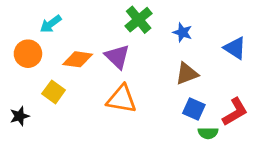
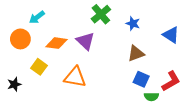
orange triangle: (122, 99) -> (75, 77), moved

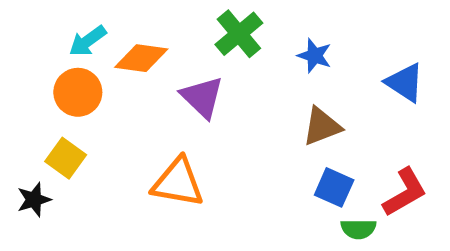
orange circle: (20, 39) -> (78, 92), moved
orange diamond: (57, 43) -> (141, 58), moved
yellow square: (39, 67) -> (66, 158), moved

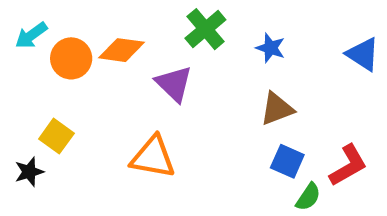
cyan arrow: (88, 41) -> (31, 35), moved
blue triangle: (405, 83) -> (363, 54), moved
orange circle: (78, 92) -> (71, 58), moved
green semicircle: (358, 229) -> (308, 197), turned -56

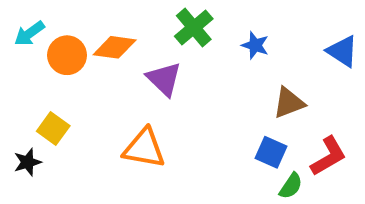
brown triangle: (277, 109) -> (289, 103), moved

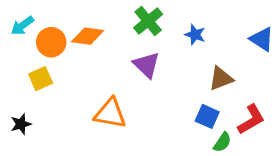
purple triangle: (164, 79) -> (147, 65), moved
yellow square: (53, 128) -> (41, 79), moved, turned 30

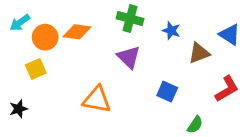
green cross: (148, 21) -> (130, 19), turned -35
brown triangle: (221, 79) -> (199, 53), moved
blue square: (207, 116) -> (167, 92), moved
red L-shape: (251, 119) -> (227, 89), moved

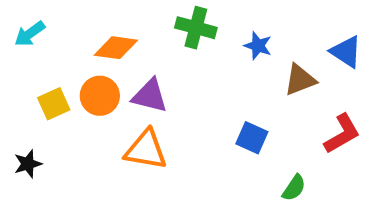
orange circle: (45, 37) -> (100, 96), moved
purple triangle: (129, 57) -> (150, 96), moved, turned -30

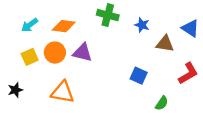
cyan arrow: (30, 34) -> (30, 25), moved
brown triangle: (300, 80) -> (165, 44), turned 30
orange triangle: (146, 150) -> (63, 92), moved

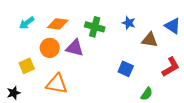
green cross: (108, 15) -> (95, 27), moved
yellow square: (30, 57) -> (27, 66), moved
black star: (15, 90) -> (14, 93), moved

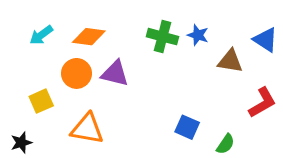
green cross: (95, 27) -> (163, 37), moved
blue square: (126, 69) -> (187, 127), moved

